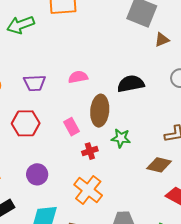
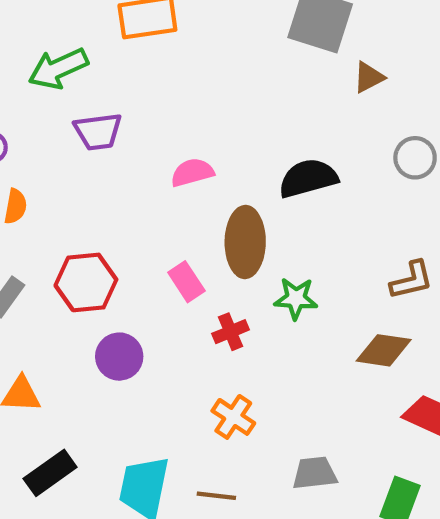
purple trapezoid: (35, 83) -> (98, 132), moved
purple circle: (37, 174) -> (119, 357), moved
orange cross: (88, 190) -> (233, 417), size x0.7

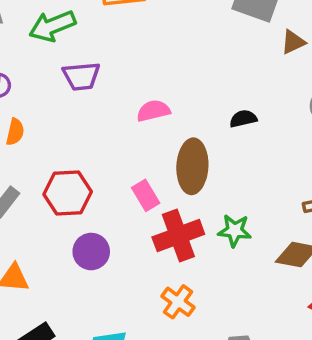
black semicircle: (308, 178) -> (243, 119), size x0.6
green star: (296, 298) -> (235, 231), moved
red cross: (231, 332) -> (178, 236), size x1.8

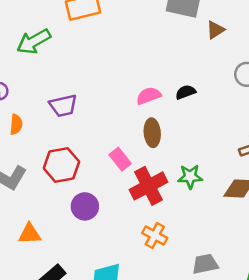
purple trapezoid: (81, 76) -> (63, 106), moved
pink semicircle: (153, 111) -> (149, 96), moved
brown ellipse: (192, 166) -> (152, 133), size x0.7

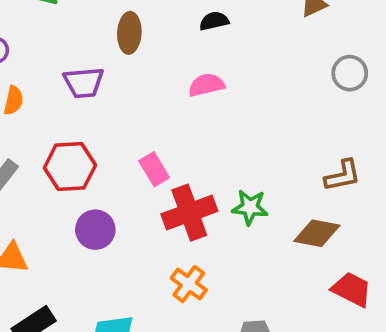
black semicircle: (186, 92) -> (214, 21), moved
brown ellipse: (152, 133) -> (129, 33), moved

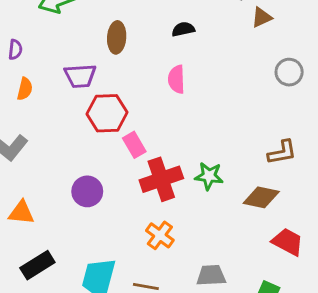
pink semicircle: (206, 85) -> (176, 79), turned -80
red hexagon: (70, 166) -> (107, 113), moved

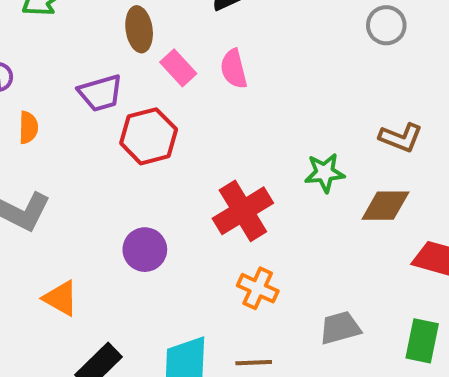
pink rectangle: (134, 145) -> (178, 68), moved
brown L-shape: (282, 152) -> (401, 138), turned 44
green star: (209, 176) -> (325, 173), moved
orange triangle: (21, 213) -> (61, 298), turned 36

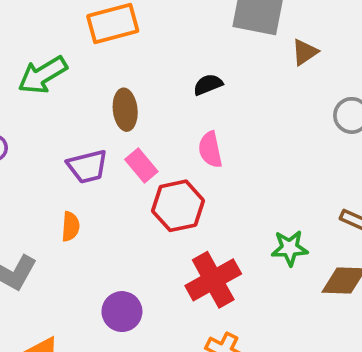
pink rectangle: (178, 68) -> (141, 165), moved
orange semicircle: (28, 128) -> (70, 226), moved
red hexagon: (149, 136) -> (178, 206), moved

